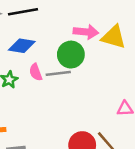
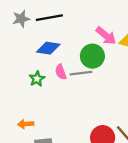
pink arrow: (86, 32) -> (106, 36), turned 35

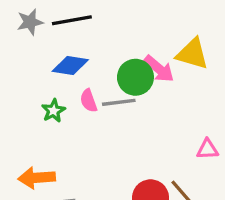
pink arrow: (106, 36) -> (159, 69), moved
orange arrow: (26, 124) -> (37, 178), size x1.5

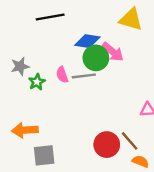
gray star: (30, 22) -> (20, 66), moved
yellow triangle: (192, 54) -> (131, 19), moved
blue diamond: (70, 66) -> (87, 41), moved

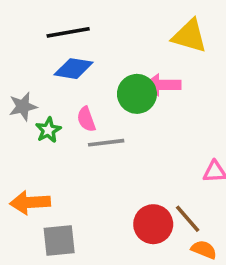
blue diamond: (87, 41) -> (74, 69), moved
pink arrow: (113, 52) -> (162, 85), turned 140
gray line: (84, 76) -> (106, 143), moved

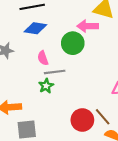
pink arrow: (162, 85) -> (88, 26), moved
green star: (48, 130) -> (46, 86), moved

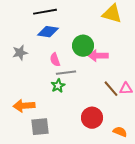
pink arrow: (88, 26) -> (98, 56), moved
brown line: (103, 117) -> (111, 89), moved

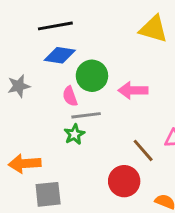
green circle: (83, 46) -> (92, 76), moved
brown line: (111, 89) -> (143, 150), moved

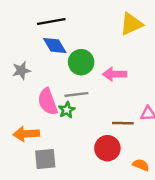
yellow triangle: (153, 29) -> (131, 24), turned -40
blue diamond: (60, 55) -> (55, 45), turned 50
pink semicircle: (70, 96) -> (48, 102), moved, size x1.6
brown line: (143, 150) -> (123, 123), turned -48

